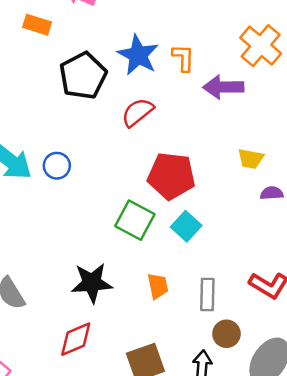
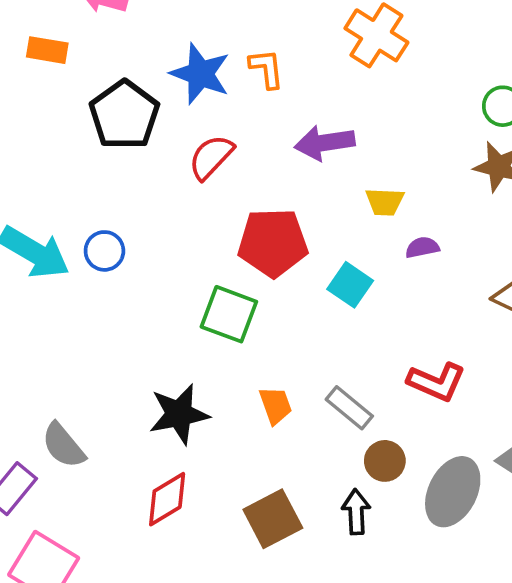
purple arrow: (223, 87) -> (325, 143), moved
cyan square: (186, 226) -> (350, 285), moved
gray rectangle: (207, 295) -> (349, 408), turned -44

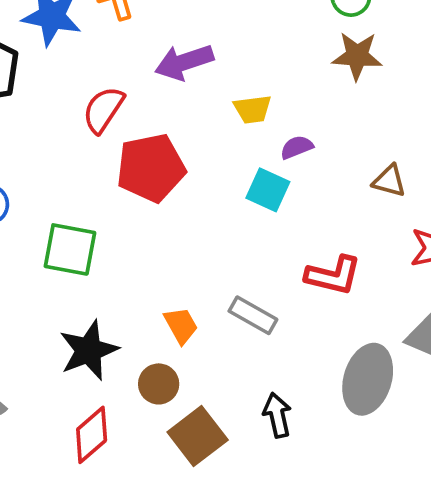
red semicircle: (211, 157) -> (103, 110), moved
cyan square: (350, 285) -> (268, 190), moved
green square: (229, 314) -> (70, 249), moved
brown circle: (385, 461) -> (159, 384), moved

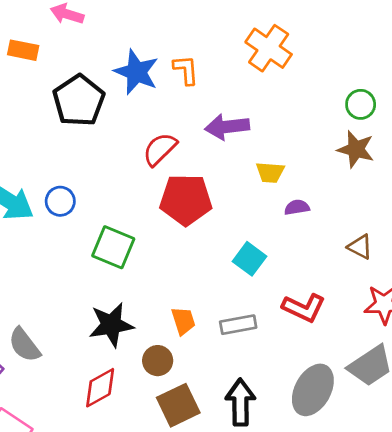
cyan square: (268, 190) -> (250, 259), moved
gray rectangle: (253, 315) -> (238, 325), turned -52
black arrow: (277, 415) -> (240, 402), size x1.4

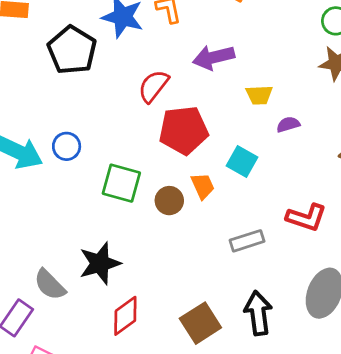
cyan square: (250, 259) -> (242, 161), moved
orange trapezoid: (183, 321) -> (203, 186), moved
black star: (111, 325) -> (100, 263), moved
brown circle: (158, 361) -> (169, 201), moved

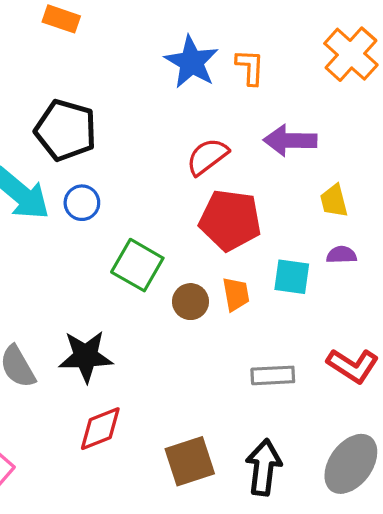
black pentagon: (72, 50) -> (66, 130), moved, turned -30
yellow trapezoid: (259, 95) -> (334, 201), turned 64
purple semicircle: (288, 124) -> (341, 255), moved
cyan square: (242, 161) -> (292, 277), turned -36

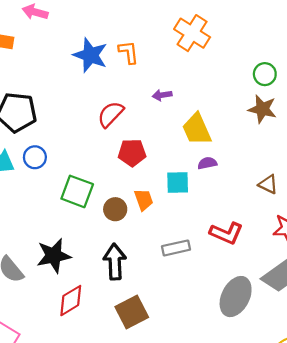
purple arrow: (290, 140) -> (162, 95), size x0.6
yellow trapezoid: (334, 201) -> (197, 129), size x1.5
red pentagon: (230, 220) -> (132, 153), size x0.7
black arrow: (264, 467) -> (115, 262), moved

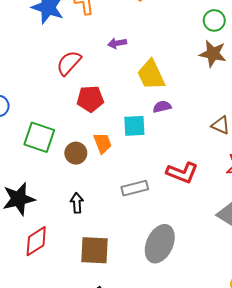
black arrow: (115, 262) -> (77, 203), size x0.6
gray ellipse: (236, 297) -> (160, 244), moved
brown square: (132, 312) -> (94, 250), turned 32

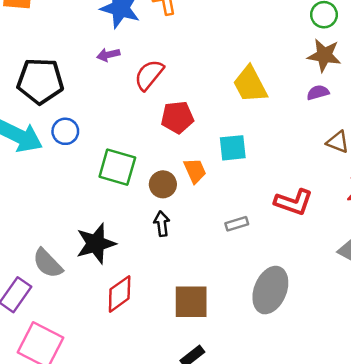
purple arrow: (117, 43) -> (108, 55), moved
purple semicircle: (162, 107) -> (318, 93), moved
gray rectangle: (135, 188) -> (237, 224), size x0.7
black arrow: (77, 203) -> (162, 224), moved

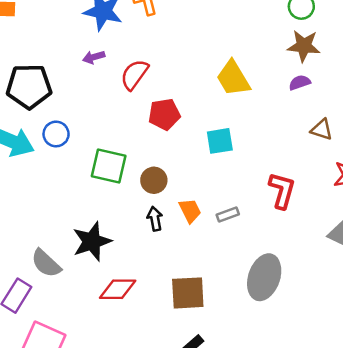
orange trapezoid: (195, 171) -> (190, 211), moved
red L-shape: (294, 202) -> (282, 190), turned -90
red diamond: (120, 294) -> (118, 289), turned 39

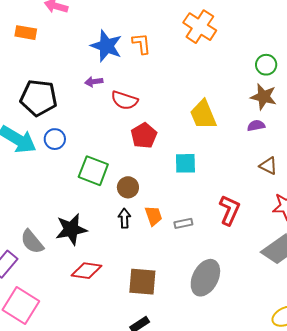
red semicircle: (134, 74) -> (124, 100), turned -116
red pentagon: (164, 114) -> (144, 136), turned -30

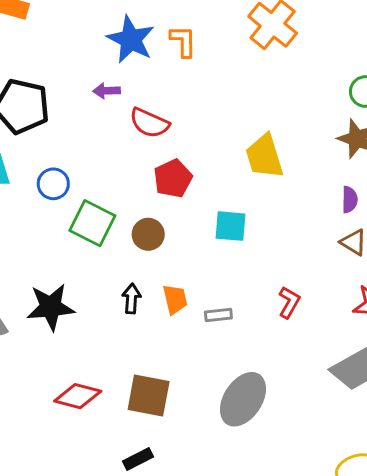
purple semicircle: (256, 126) -> (350, 200), moved, turned 96
blue circle: (55, 139) -> (53, 184), moved
brown circle: (128, 187) -> (148, 234), moved
red L-shape: (230, 210) -> (289, 302), size x0.7
red diamond: (87, 271) -> (78, 396), moved

